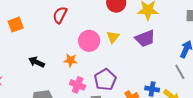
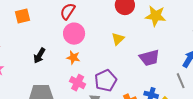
purple trapezoid: (145, 38) -> (149, 58), moved
pink circle: (89, 41) -> (74, 34), moved
black arrow: (37, 62) -> (39, 56), turned -91

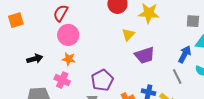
yellow triangle: (118, 39) -> (128, 35), moved
black arrow: (39, 56) -> (35, 59), turned -133
pink cross: (78, 83) -> (62, 80), moved

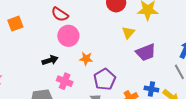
red semicircle: (61, 13) -> (60, 14), turned -84
black arrow: (35, 59) -> (50, 60), moved
orange star: (69, 59) -> (86, 59), moved

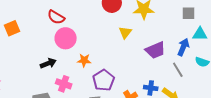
purple trapezoid: (146, 52) -> (155, 50), moved

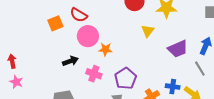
orange square: (12, 28) -> (55, 23), moved
orange star: (84, 60) -> (105, 49), moved
pink cross: (64, 84) -> (94, 74), moved

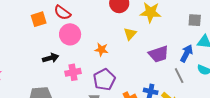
orange star: (105, 49) -> (101, 50), moved
pink cross: (94, 74) -> (73, 72), turned -35

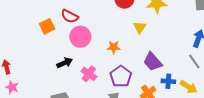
purple trapezoid: (159, 54) -> (153, 62), moved, turned 75
pink cross: (73, 72) -> (89, 74), turned -35

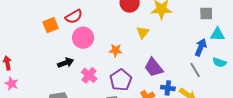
red semicircle: (70, 16) -> (74, 17), turned -60

